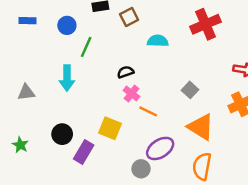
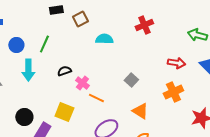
red cross: (206, 24) -> (144, 25), size x0.7
blue circle: (67, 25) -> (16, 45), moved
black semicircle: (125, 72) -> (64, 71), moved
orange triangle: (201, 127) -> (140, 111), size x0.7

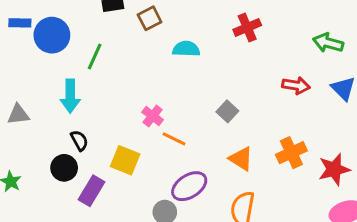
blue circle: (16, 45) -> (52, 35), moved, size x1.5
black semicircle: (64, 71) -> (79, 140), moved, turned 80
orange cross: (173, 92) -> (291, 153), moved

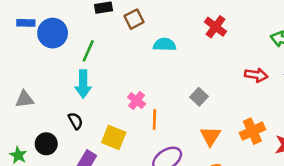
red cross: (247, 27) -> (215, 27), turned -30
cyan arrow: (70, 96) -> (83, 84), moved
orange line: (174, 139) -> (154, 120), turned 66
orange triangle: (241, 159) -> (210, 136), turned 30
black circle: (64, 168) -> (46, 144), moved

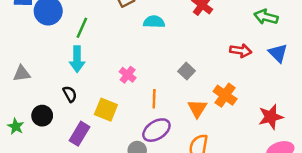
orange line: (154, 120) -> (154, 99), moved
orange cross: (252, 131) -> (225, 95), moved, turned -30

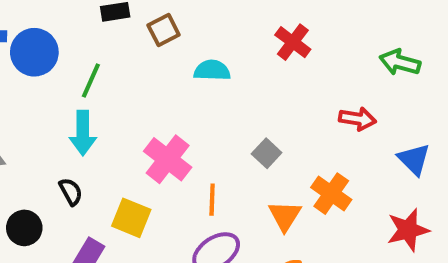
blue triangle: (278, 53) -> (414, 159), moved
pink cross: (128, 75) -> (168, 159), size x1.6

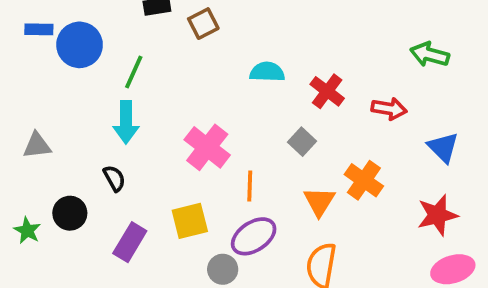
red cross: (293, 42) -> (327, 91), moved
cyan semicircle: (212, 70) -> (267, 72), moved
yellow square: (131, 218) -> (190, 221), moved, turned -36

